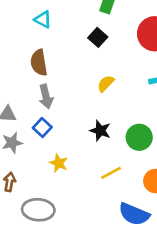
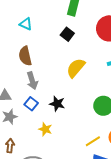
yellow semicircle: (106, 84) -> (76, 68), size x1.5
black star: (100, 131) -> (57, 104), moved
yellow line: (111, 173) -> (93, 141), moved

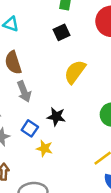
black square: (67, 34) -> (62, 32), turned 32
blue square: (31, 104) -> (30, 128), moved

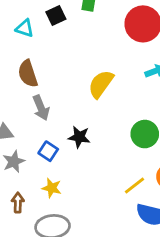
black square: (62, 32) -> (56, 16), moved
yellow star: (44, 148) -> (52, 188), moved

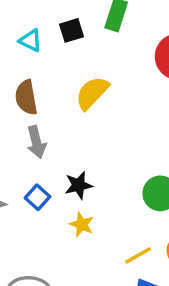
yellow semicircle: (101, 84) -> (92, 93), moved
black star: (79, 137) -> (79, 185), turned -30
yellow star: (52, 188) -> (82, 224), moved

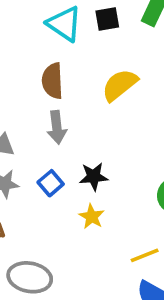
cyan triangle: (30, 41) -> (64, 24), size x1.5

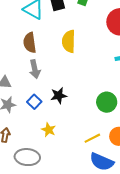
yellow semicircle: (120, 85) -> (69, 41), turned -45
yellow star: (92, 217) -> (49, 130), moved

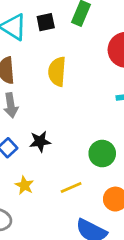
yellow line: (92, 138) -> (71, 187), moved

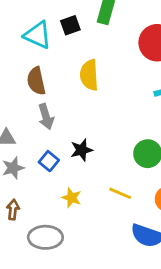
yellow line: (71, 187) -> (120, 193), turned 55

